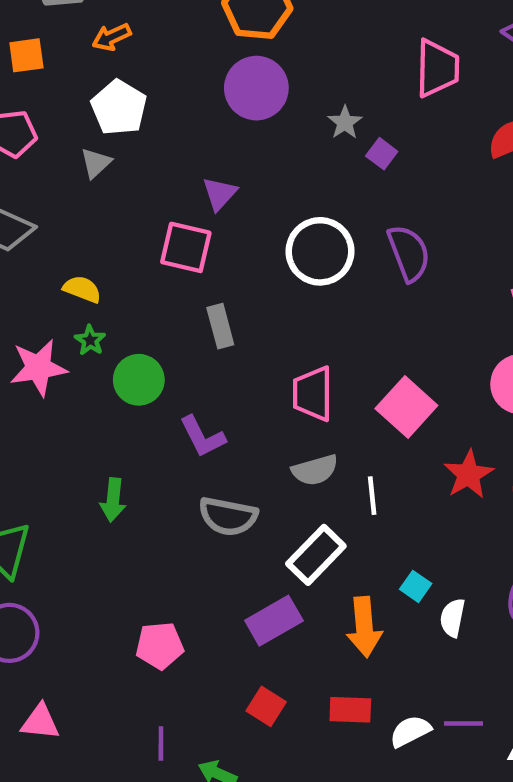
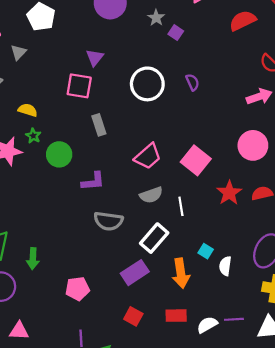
gray triangle: (96, 163) -> (18, 52), moved
purple semicircle: (409, 253) -> (192, 82), size x0.6
pink trapezoid: (313, 394) -> (148, 156), turned -128
purple L-shape: (202, 437) -> (93, 181), turned -65
green arrow: (113, 500) -> (33, 259), moved

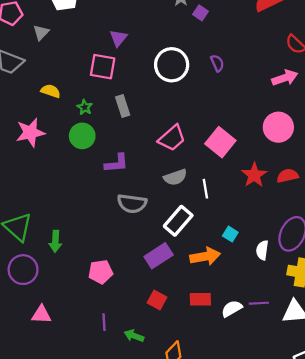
green star: (33, 136) -> (85, 107), moved
white semicircle: (225, 266) -> (262, 250), moved
orange arrow: (181, 273) -> (205, 256), turned -92

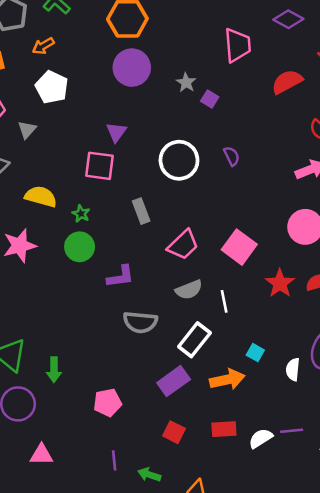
yellow semicircle: (51, 91) -> (41, 197), size x1.4
gray rectangle: (123, 106) -> (141, 211), moved

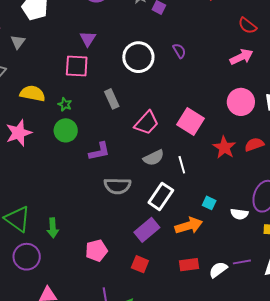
white semicircle: (293, 369) -> (239, 214), turned -84
red square: (174, 432) -> (140, 264), moved

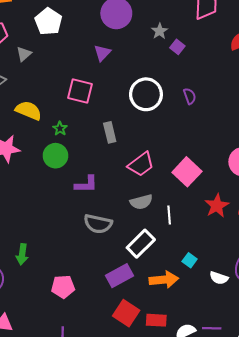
purple triangle: (88, 39) -> (102, 53), moved
red square: (140, 264) -> (126, 313), moved, size x1.4

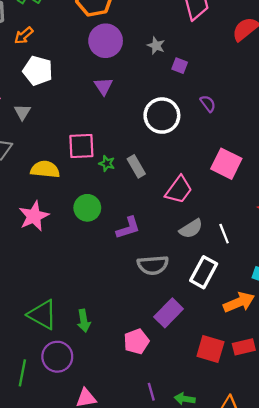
purple square: (177, 47) -> (180, 66), moved
pink square: (80, 91) -> (81, 146), moved
green star: (60, 128) -> (107, 163), moved
pink square: (187, 172) -> (226, 164), moved
purple rectangle: (120, 276) -> (169, 313), moved

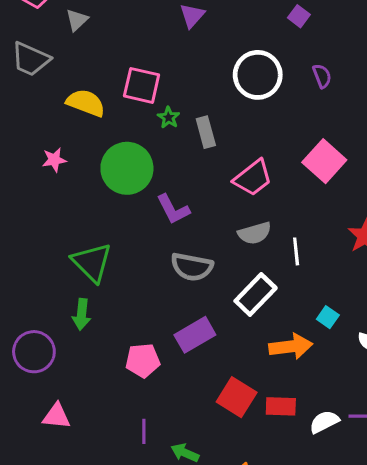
green circle: (87, 208) -> (127, 168), size x1.4
pink star: (34, 216) -> (54, 160), size x0.6
purple L-shape: (128, 228) -> (173, 209), turned 65
green triangle: (42, 315) -> (92, 262), moved

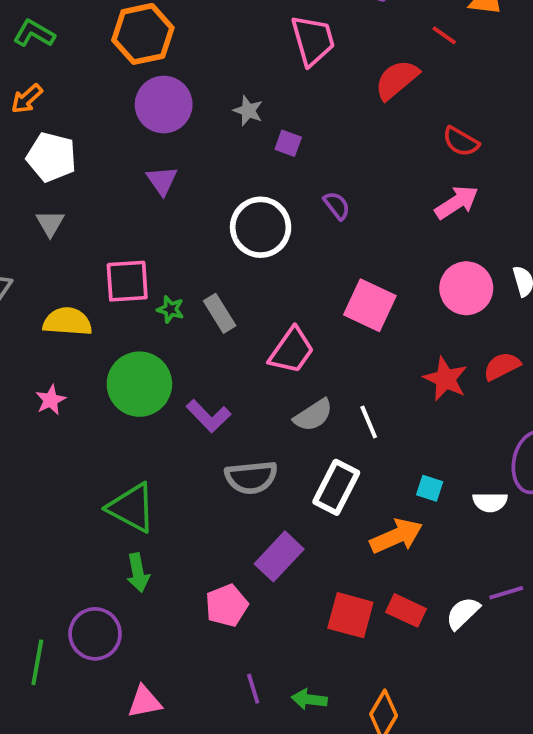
gray triangle: (77, 20) -> (50, 223), moved
red rectangle: (281, 406) -> (406, 610), turned 40

